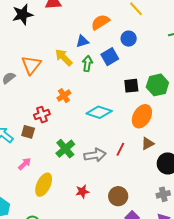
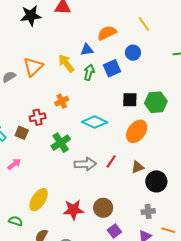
brown triangle: (148, 144) -> (138, 167), moved
green cross: (65, 149) -> (61, 143), moved
yellow ellipse: (44, 185) -> (39, 200), moved
red star: (82, 192) -> (73, 210), moved, size x1.5

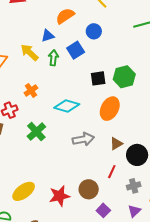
red line: (111, 161) -> (112, 172), moved
gray arrow: (85, 164) -> (83, 139), moved
yellow ellipse: (39, 200) -> (24, 191), turned 30

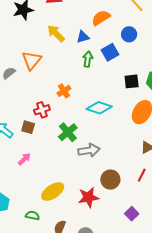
yellow arrow: (29, 52) -> (56, 33), moved
gray arrow: (83, 139) -> (89, 150), moved
brown circle: (89, 189) -> (110, 180), moved

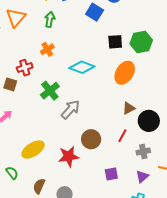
blue square: (110, 52) -> (95, 12), turned -30
green arrow: (88, 59) -> (50, 19), moved
gray arrow: (89, 150) -> (70, 109), turned -40
purple square: (132, 214) -> (111, 174), turned 32
green semicircle: (32, 215) -> (12, 173), turned 40

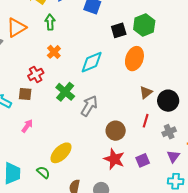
orange triangle: (16, 18) -> (16, 28), turned 30
cyan diamond: (82, 67) -> (92, 62), turned -30
red star: (69, 156) -> (114, 159), moved, turned -30
green semicircle: (12, 173) -> (43, 172), moved

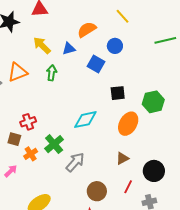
green hexagon: (144, 25) -> (153, 102), moved
orange cross: (54, 52) -> (31, 154), moved
brown triangle: (146, 92) -> (122, 158), moved

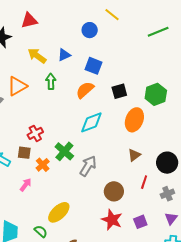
orange semicircle: (87, 30) -> (85, 90), moved
blue circle: (115, 46) -> (90, 30), moved

